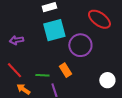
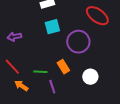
cyan square: (54, 30) -> (52, 27), size x0.7
white circle: (107, 80) -> (90, 77), moved

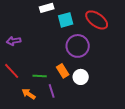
cyan square: (52, 27) -> (66, 20), moved
white circle: (90, 77) -> (81, 77), moved
orange arrow: (21, 86) -> (29, 94), moved

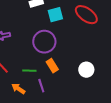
purple circle: (78, 46) -> (44, 42), moved
white circle: (81, 77) -> (86, 70), moved

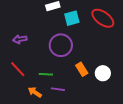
orange rectangle: (52, 66) -> (82, 69), moved
purple line: (41, 86) -> (58, 89), turned -64

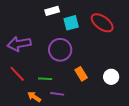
purple arrow: (20, 39) -> (19, 44), size x1.6
white circle: (103, 73) -> (111, 77), moved

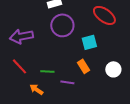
cyan square: (71, 23) -> (89, 42), moved
purple circle: (60, 50) -> (62, 25), moved
purple line: (57, 94) -> (67, 82), moved

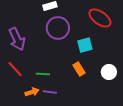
purple arrow: (21, 36) -> (17, 39), turned -105
purple line: (67, 82) -> (50, 92), moved
orange arrow: (36, 89) -> (32, 92), turned 128

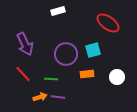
purple circle: (58, 28) -> (66, 54), moved
orange rectangle: (79, 69) -> (87, 74), turned -64

